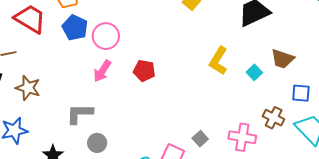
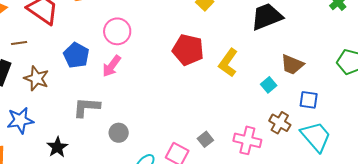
blue pentagon: (75, 28) -> (76, 55), moved
red pentagon: (144, 71) -> (188, 50), moved, size x1.4
cyan square: (254, 72) -> (269, 85), moved
gray circle: (97, 143) -> (119, 133), moved

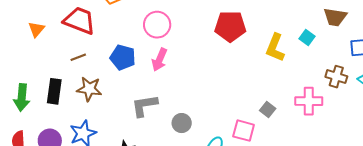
brown line: (19, 43) -> (78, 57), moved
yellow L-shape: (228, 63) -> (275, 48), moved
cyan square: (269, 85) -> (307, 38), moved

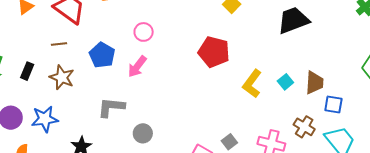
brown trapezoid: (335, 17) -> (314, 83), moved, turned -110
pink circle: (157, 25) -> (144, 32), size x0.7
black rectangle: (54, 91) -> (27, 71), size x0.7

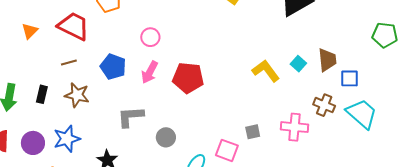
red pentagon: (214, 52) -> (188, 78), moved
yellow L-shape: (252, 84) -> (266, 71), turned 116
gray square: (229, 142) -> (253, 132), turned 35

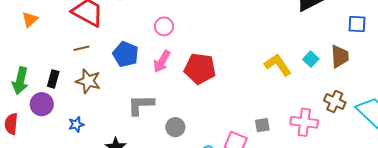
orange triangle: (30, 31) -> (30, 19), moved
blue square: (349, 78) -> (357, 24), moved
blue star: (67, 139) -> (76, 124), size x0.6
purple circle: (33, 143) -> (42, 104), moved

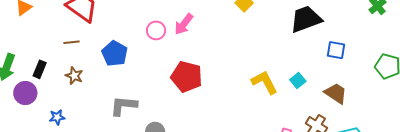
blue square: (357, 24) -> (336, 50), moved
brown trapezoid: (340, 56) -> (336, 93), moved, turned -60
pink arrow: (162, 61) -> (184, 24), moved
brown star: (88, 81) -> (74, 76), size x0.7

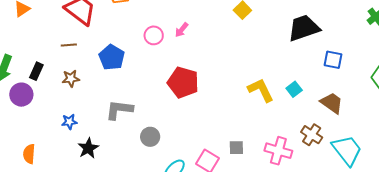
pink arrow: (184, 24) -> (182, 30), size x0.7
brown star: (74, 76) -> (71, 79), turned -30
blue star: (57, 117) -> (69, 122), moved

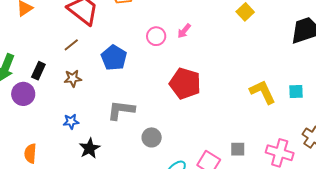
brown line: (69, 45) -> (71, 45), turned -35
cyan square: (294, 89) -> (296, 91), turned 35

